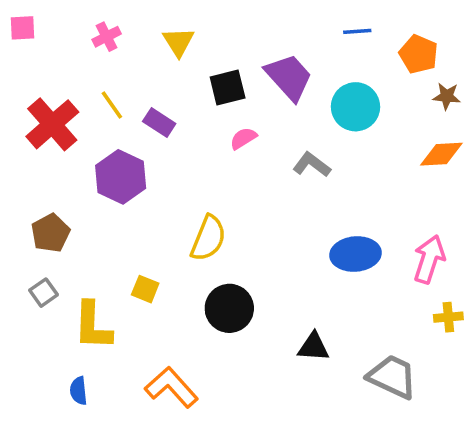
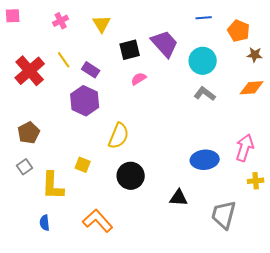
gray L-shape: (312, 165) -> (205, 94), moved
purple hexagon: (121, 177) -> (85, 101), moved
blue ellipse: (356, 254) -> (205, 160), moved
gray trapezoid: (392, 377) -> (224, 215), turned -100

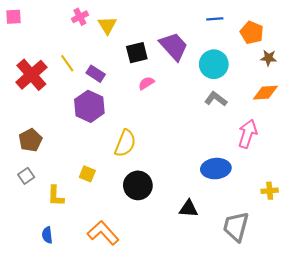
pink cross: (61, 21) -> (80, 17), moved
pink arrow: (245, 148) -> (247, 134), moved
yellow L-shape: (53, 186) -> (56, 196), size x0.7

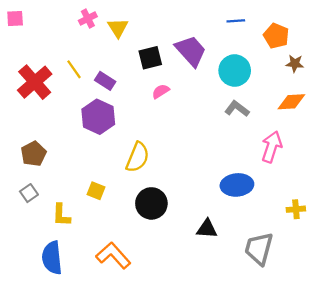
blue semicircle: (47, 235) -> (52, 258), size x1.8

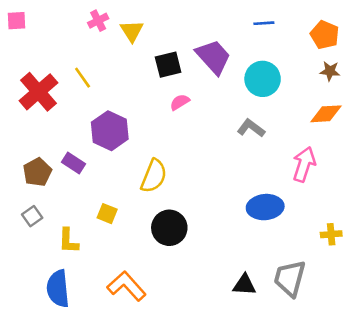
orange pentagon: (276, 36) -> (325, 35), moved
purple rectangle: (105, 81) -> (73, 163), moved
gray L-shape: (237, 109) -> (251, 128), moved
black triangle: (207, 229) -> (244, 285), moved

